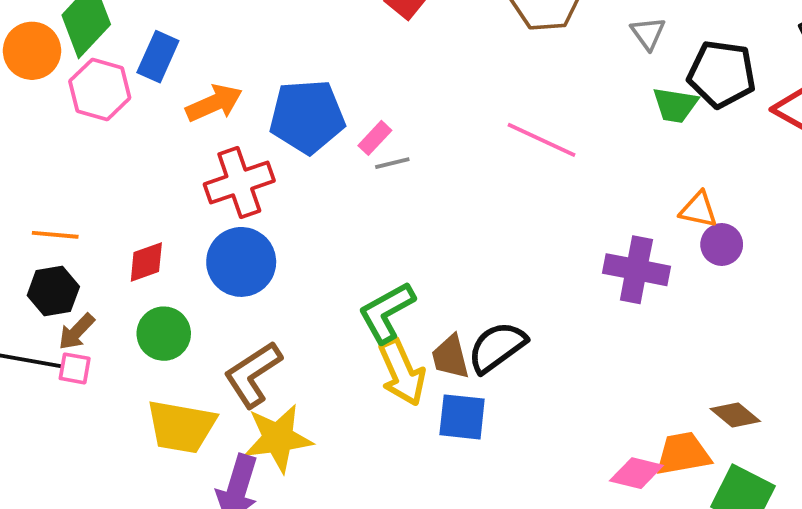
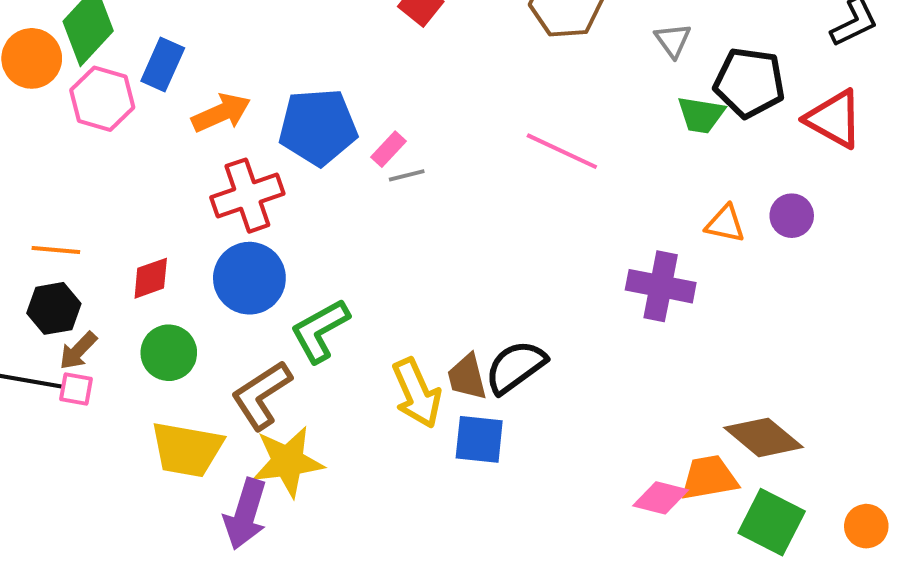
purple circle: (722, 245) -> (792, 216), moved
green L-shape: (387, 312) -> (320, 331), moved
brown diamond: (735, 415) -> (763, 437), size x1.5

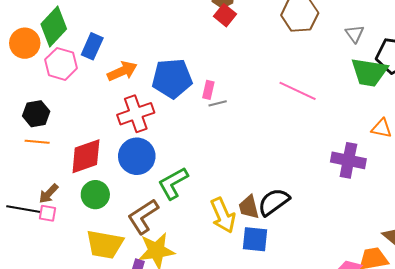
green trapezoid: (701, 115) -> (369, 72), size x1.5
pink rectangle: (389, 149) -> (208, 90), turned -30
red diamond: (151, 278) -> (86, 156), size x1.6
black hexagon: (54, 308) -> (36, 114), moved

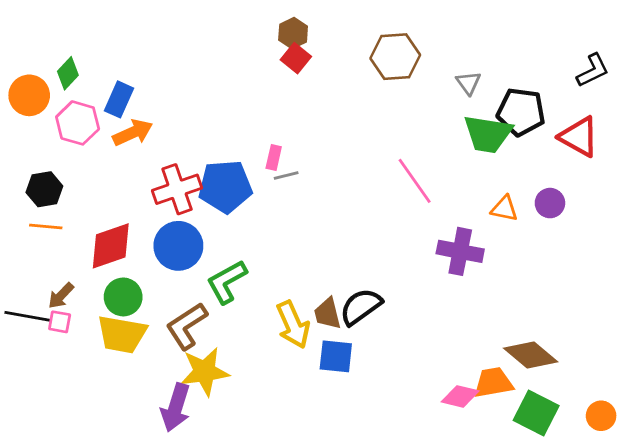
green diamond: (54, 27) -> (68, 73), size x0.6
orange arrow: (122, 71) -> (133, 133), moved
blue pentagon: (172, 78) -> (225, 186), moved
pink line: (298, 91) -> (415, 181), moved, turned 30
yellow trapezoid: (105, 244) -> (122, 334), moved

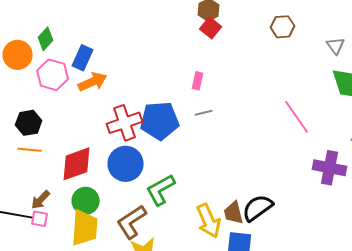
brown hexagon: (395, 57) -> (283, 27), size x0.7
pink rectangle: (274, 157) -> (198, 81), moved
yellow trapezoid: (122, 334) -> (85, 228), turned -96

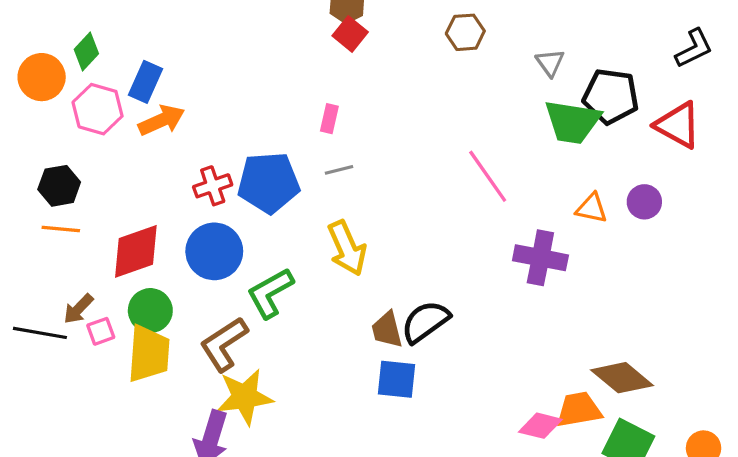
red cross: (125, 123) -> (213, 186), size x0.7
pink square: (40, 219) -> (101, 331), moved, turned -30
yellow arrow: (209, 221) -> (347, 248), moved

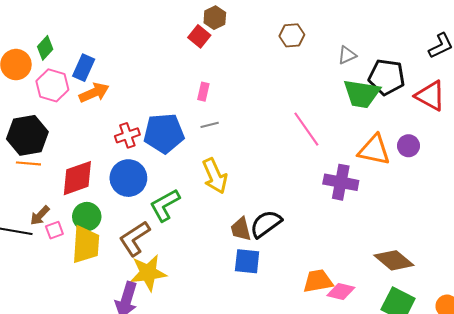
red square: (350, 34) -> (199, 36), moved
gray triangle: (550, 63) -> (347, 55), turned 42
black hexagon: (59, 186) -> (27, 135), size x1.5
orange triangle: (592, 208) -> (374, 150), size x1.6
orange trapezoid: (579, 410) -> (318, 281), moved

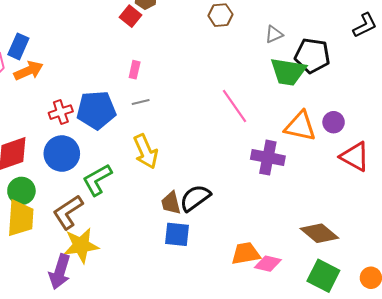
red triangle: (430, 96) -> (355, 157), moved

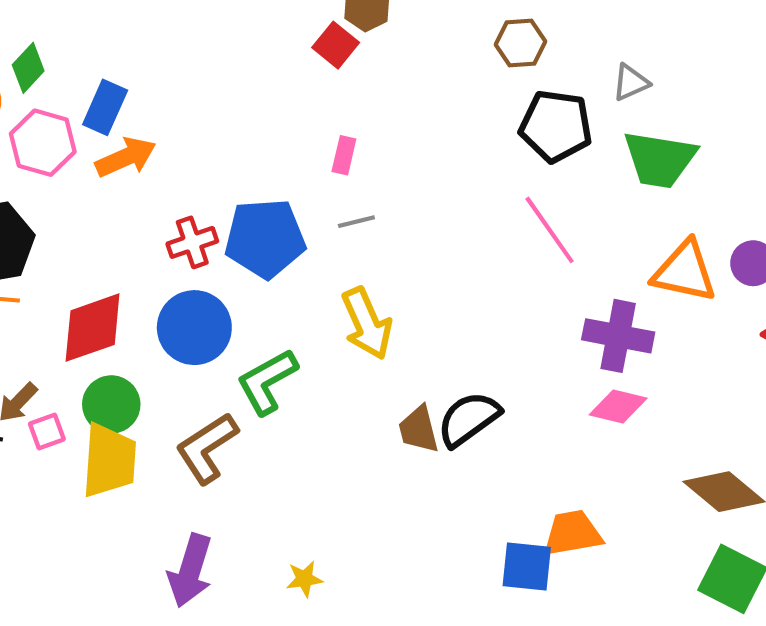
black pentagon: (312, 56) -> (556, 126), moved
blue square: (177, 234) -> (527, 566), moved
yellow star: (81, 245) -> (304, 579), moved, size x0.5
pink diamond: (268, 264) -> (618, 407), moved

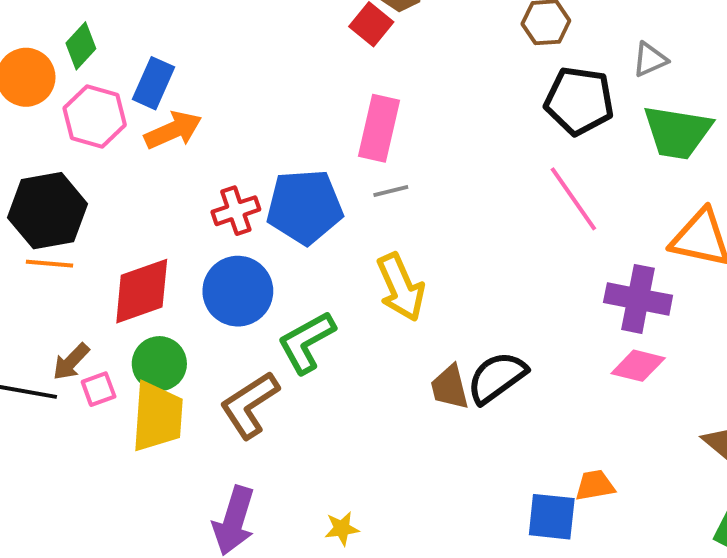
pink rectangle: (344, 155) -> (379, 128), size x1.8
orange trapezoid: (572, 533) -> (595, 485), size x0.7

